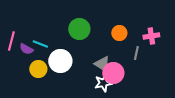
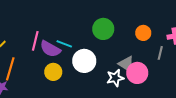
purple semicircle: (26, 49) -> (50, 49), size x1.5
yellow circle: (38, 69) -> (53, 72), moved
white star: (103, 83) -> (115, 78), moved

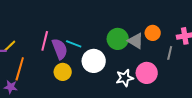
green circle: (103, 29) -> (118, 39), moved
purple semicircle: (50, 49) -> (60, 49), turned -140
gray triangle: (126, 64) -> (136, 41), moved

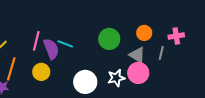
gray triangle: (136, 41) -> (137, 55), moved
white circle: (94, 61) -> (85, 82), moved
yellow circle: (63, 72) -> (41, 72), moved

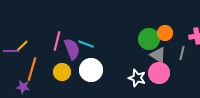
green circle: (109, 39) -> (149, 39), moved
white star: (116, 78) -> (137, 78), turned 30
white circle: (85, 82) -> (91, 70), moved

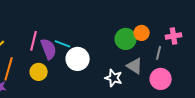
gray triangle: (158, 55) -> (135, 66), moved
white circle: (91, 70) -> (78, 59), moved
pink circle: (159, 73) -> (161, 79), moved

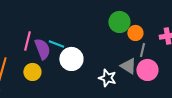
green circle: (126, 39) -> (119, 22), moved
gray line: (159, 53) -> (142, 50), moved
pink circle: (161, 79) -> (147, 70), moved

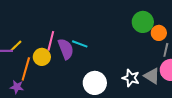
white circle: (71, 59) -> (95, 83), moved
gray triangle: (128, 66) -> (152, 76), moved
yellow circle: (32, 72) -> (42, 57), moved

